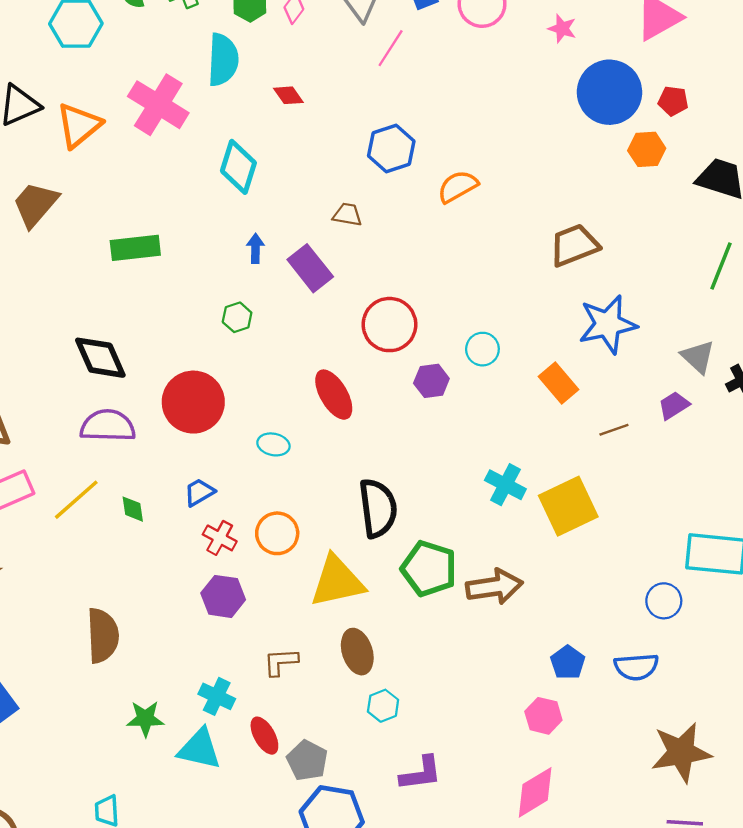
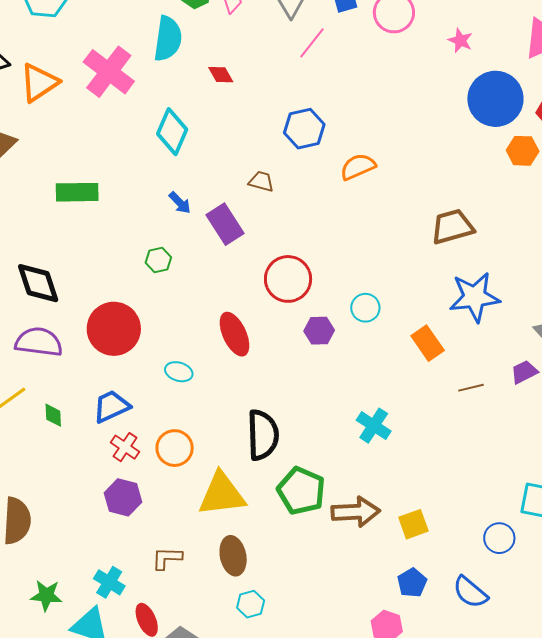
blue arrow: (255, 248) -> (180, 203), turned 130
blue trapezoid: (199, 492) -> (111, 406), size x1.4
yellow square: (568, 506) -> (413, 524), moved, size x0.6
blue semicircle: (636, 667) -> (470, 592), turned 39

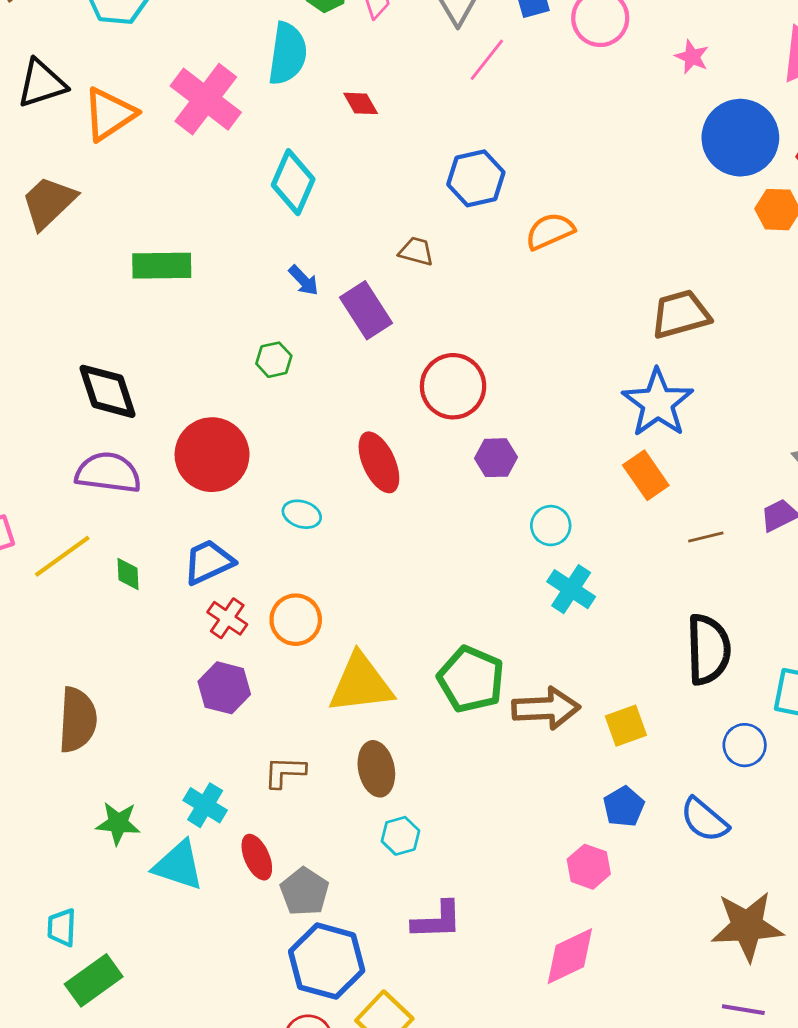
blue star: (475, 297) -> (658, 403), moved, turned -30
cyan circle: (365, 308) -> (551, 526), moved
black semicircle: (263, 435) -> (708, 649), moved

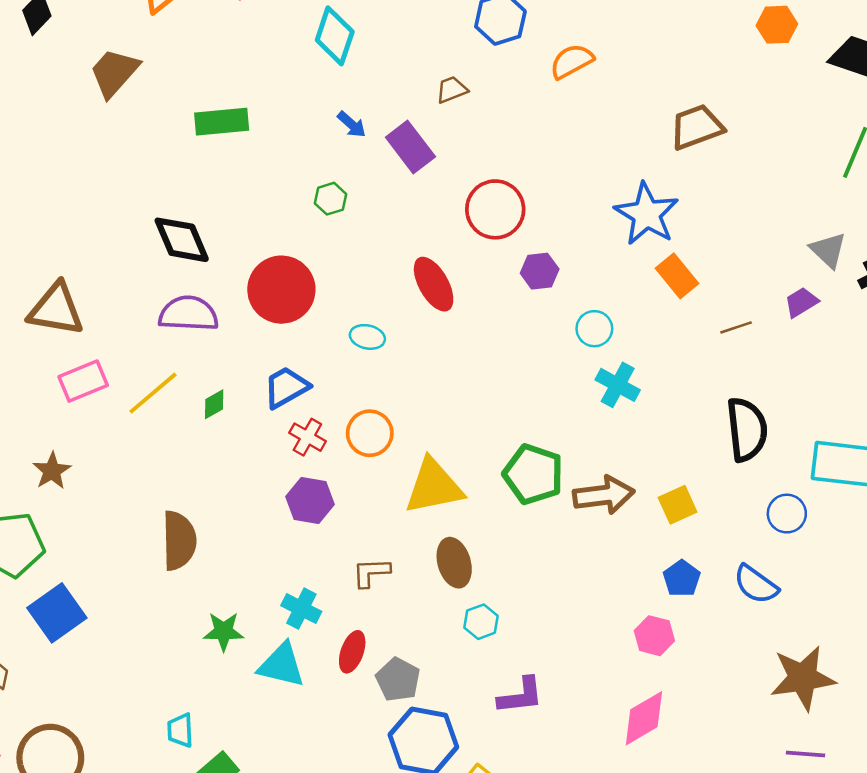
brown trapezoid: (416, 251) -> (452, 90), turned -32
blue star: (658, 403) -> (647, 214), moved
green diamond: (128, 574) -> (214, 404), turned 68
red ellipse: (257, 857) -> (352, 652), turned 48

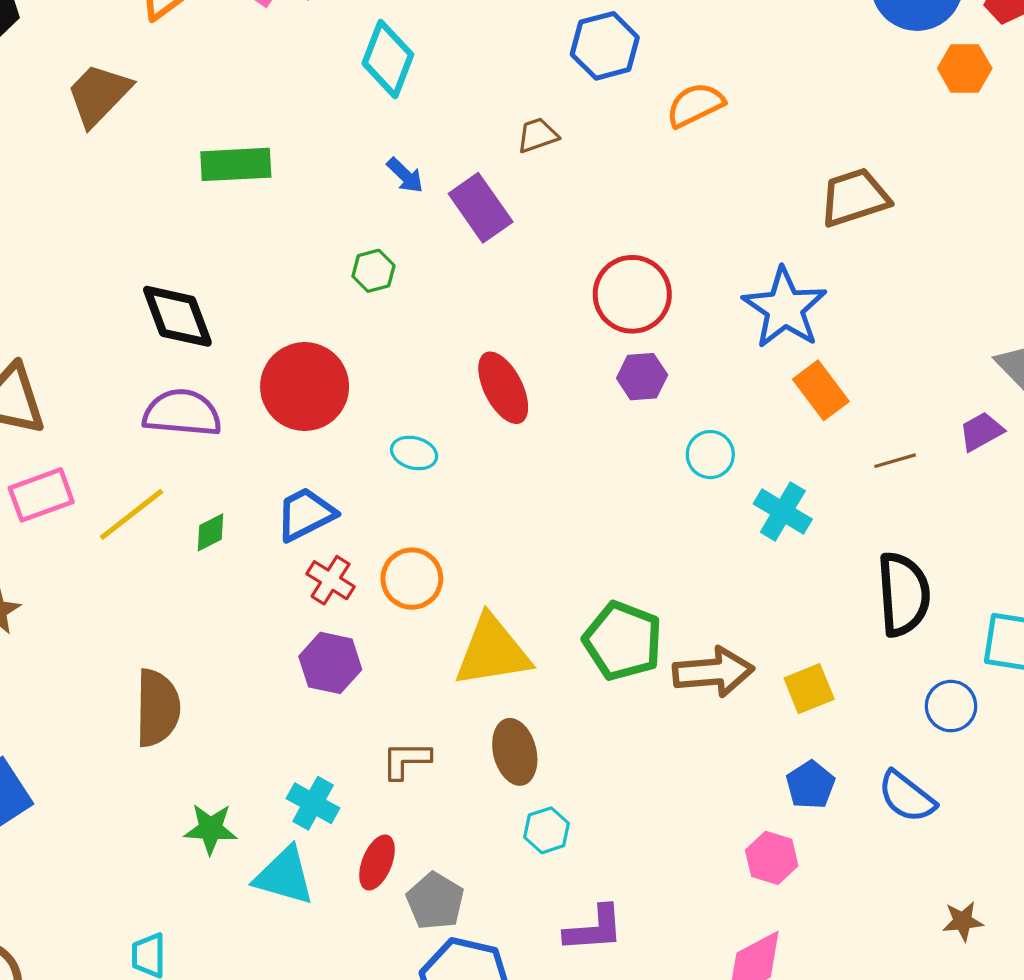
red circle: (495, 209) -> (632, 294), moved
cyan cross: (618, 385) -> (783, 512), moved
brown star: (803, 678) -> (963, 921), size x0.5

